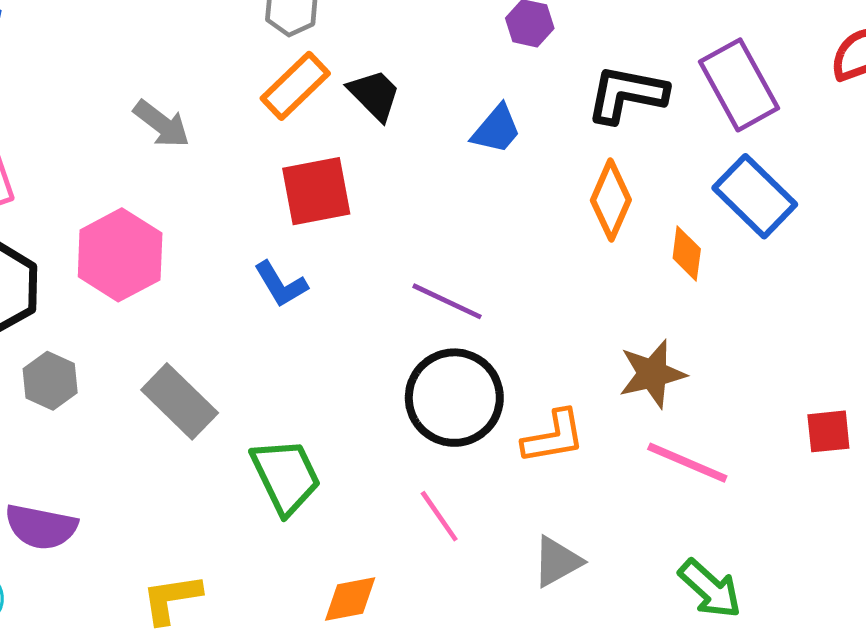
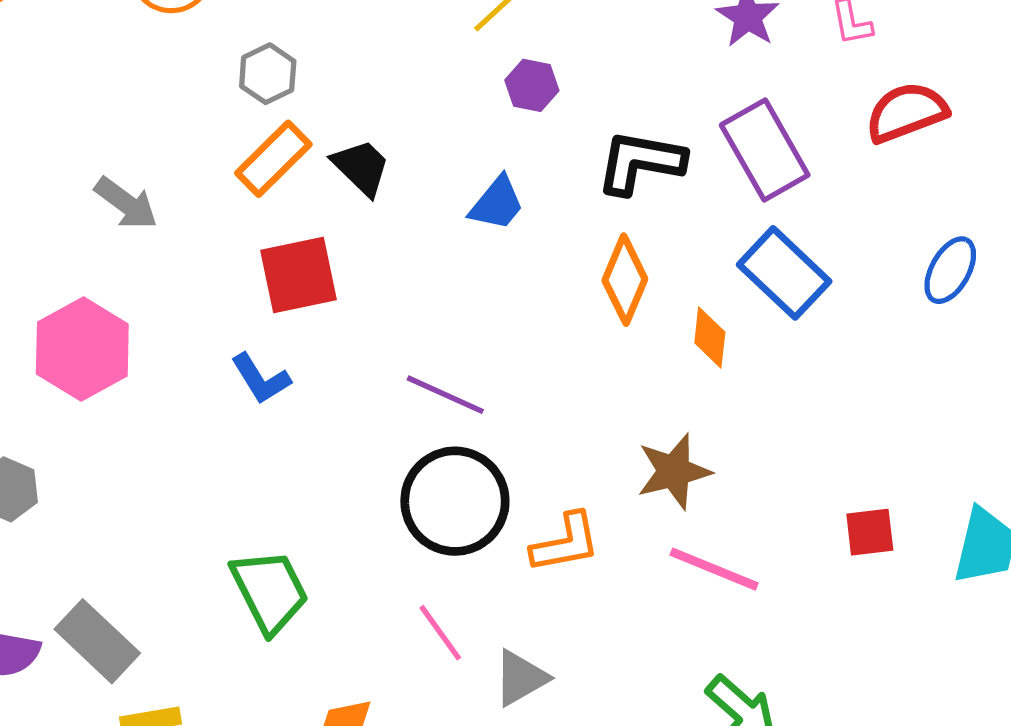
gray rectangle: (180, 401) -> (97, 641), moved
gray triangle: (557, 562) -> (521, 678), moved

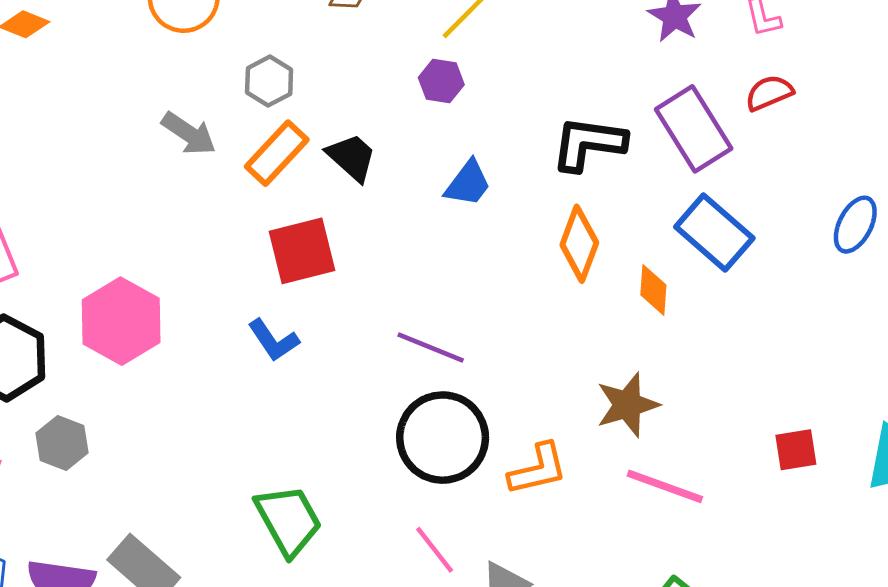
purple hexagon: (532, 85) -> (441, 81), moved
red semicircle: (906, 112) -> (769, 93), moved, size x0.7
gray arrow: (126, 203) -> (189, 134), moved

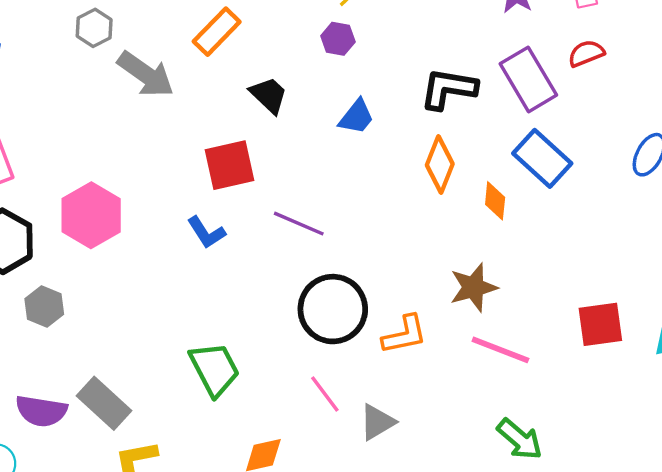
gray hexagon: (269, 81) -> (94, 28), moved
gray arrow: (189, 134) -> (146, 74), size x1.4
orange rectangle: (277, 153) -> (217, 32), moved
purple line: (431, 347) -> (299, 224), moved
red square: (796, 450) -> (600, 324), size x1.4

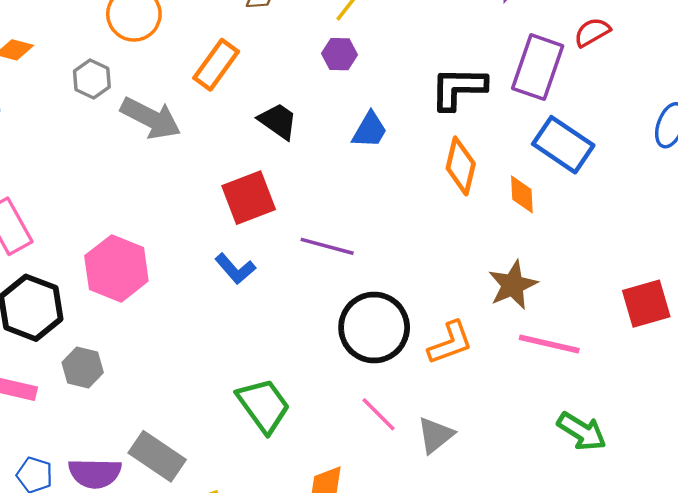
purple rectangle: (528, 79) -> (538, 67), turned 58

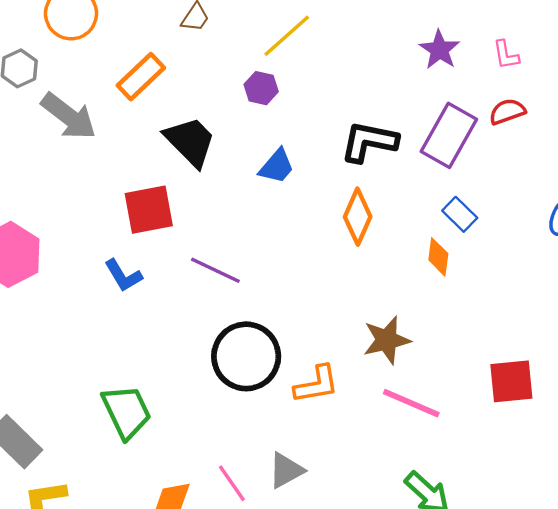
black trapezoid: (278, 121) -> (190, 142), size x1.4
blue rectangle: (563, 145) -> (460, 214), size x0.6
orange diamond: (522, 194) -> (438, 257), moved
pink line: (379, 414) -> (232, 483), moved

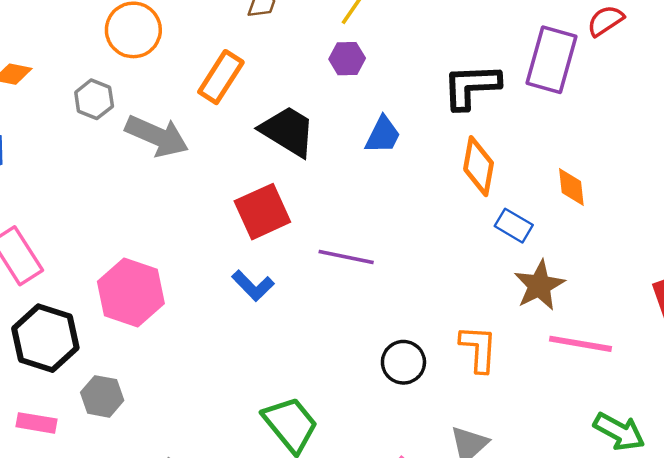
blue rectangle: (460, 214) -> (514, 226), moved
black circle: (246, 356) -> (403, 362), moved, size x0.6
orange L-shape: (316, 384) -> (479, 349), turned -63

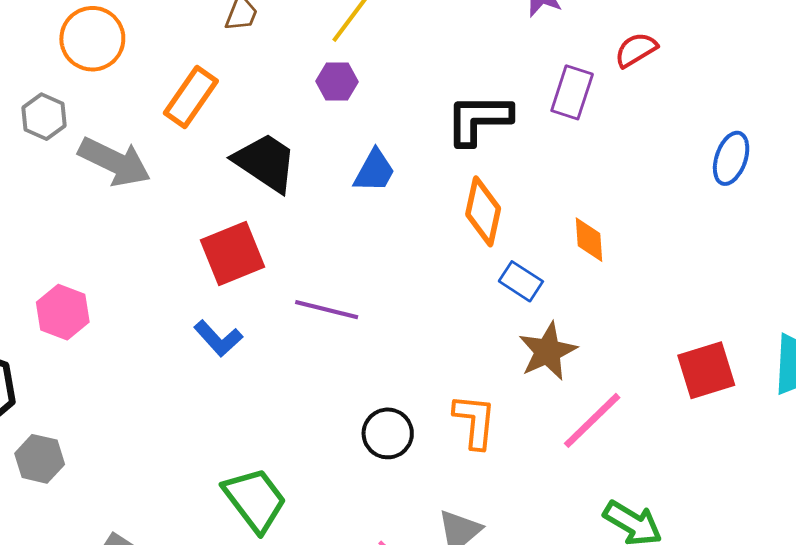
purple rectangle: (552, 60) -> (572, 92), size x0.7
pink hexagon: (131, 293) -> (63, 312), moved, size x0.7
pink line: (580, 344) -> (592, 420), turned -56

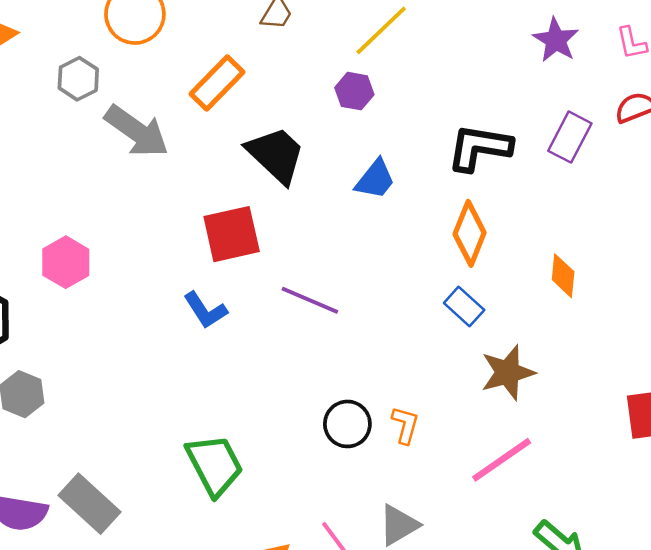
blue rectangle: (521, 281) -> (464, 306), moved
pink line: (592, 420) -> (502, 460), moved
orange L-shape: (475, 421) -> (405, 425), moved, size x0.7

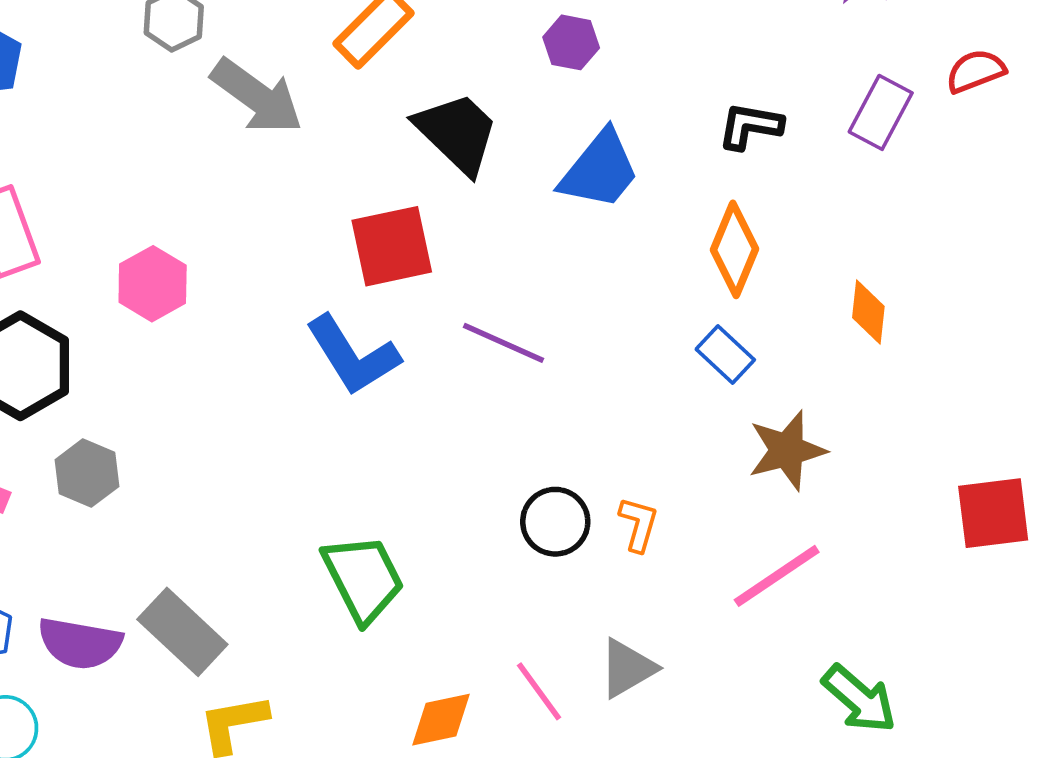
black L-shape: (479, 148) -> (750, 126), size x0.7
blue trapezoid: (375, 179) -> (600, 170), size x1.4
blue L-shape: (205, 310) -> (353, 355), size x1.5

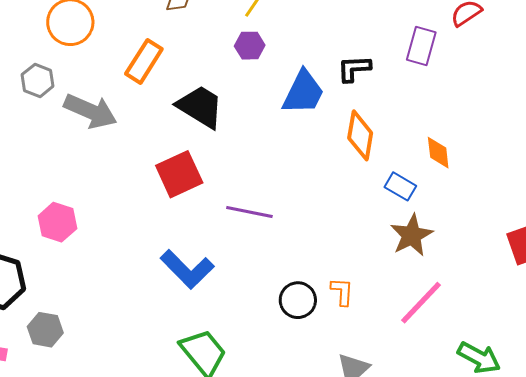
blue trapezoid: (600, 170) -> (303, 92), moved
blue L-shape: (353, 355) -> (187, 269), moved
blue rectangle: (725, 355) -> (400, 186), moved

